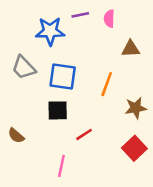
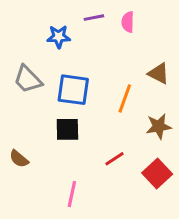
blue star: (50, 31) -> (59, 37), size x0.7
brown triangle: (131, 49) -> (159, 73), moved, turned 30
red line: (84, 134) -> (115, 159), moved

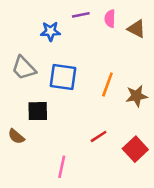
brown triangle: (159, 73) -> (137, 29), moved
brown star: (159, 126) -> (137, 96), moved
black square: (67, 129) -> (38, 111), moved

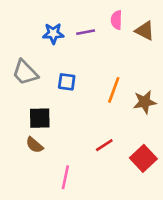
purple line: (81, 15) -> (86, 32), moved
blue square: (63, 77) -> (67, 82), size x0.6
brown semicircle: (16, 136) -> (34, 145), moved

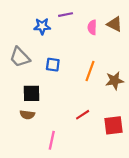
pink semicircle: (116, 20) -> (92, 27), moved
purple line: (86, 32) -> (66, 15), moved
brown semicircle: (34, 145) -> (27, 115), turned -32
red square: (143, 158) -> (113, 125), turned 36

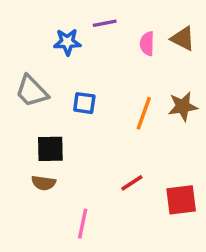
brown star: (115, 81) -> (183, 106), moved

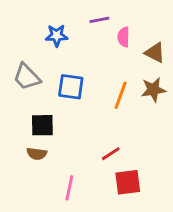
purple line: (105, 23) -> (99, 20), moved
brown triangle: (183, 39) -> (155, 53), moved
blue square: (84, 103) -> (71, 87), size x1.4
red square: (181, 200) -> (128, 182), moved

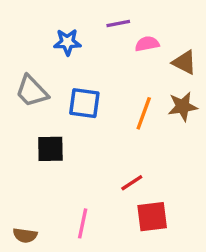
pink semicircle: (124, 37) -> (147, 44), turned 78
brown semicircle: (37, 154) -> (25, 235), moved

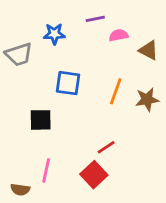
gray trapezoid: (32, 91) -> (19, 54), moved, turned -64
brown star: (183, 107) -> (147, 99), moved
red square: (152, 217) -> (94, 175), moved, turned -36
pink line: (83, 223) -> (46, 170), moved

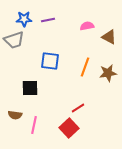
purple line: (95, 19) -> (48, 20), moved
blue star: (54, 34) -> (24, 19), moved
brown semicircle: (20, 190) -> (15, 115), moved

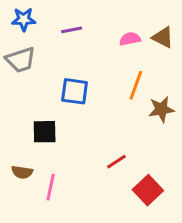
blue star: (24, 19) -> (24, 19), moved
brown triangle: (109, 37) -> (163, 37), moved
orange line: (85, 67) -> (136, 85), moved
red square: (69, 128) -> (148, 190), moved

